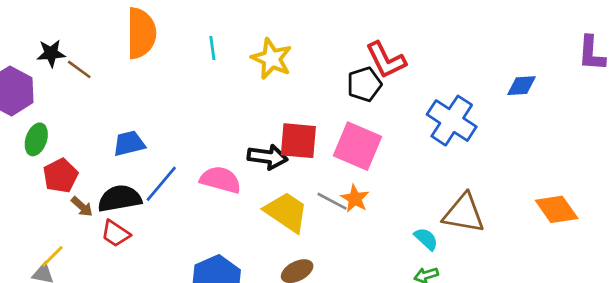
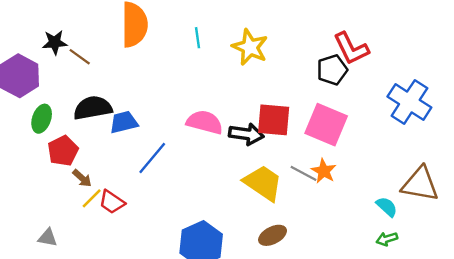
pink semicircle: (220, 180) -> (205, 122), moved
black semicircle: (120, 199) -> (93, 108), moved
yellow line: (52, 256) -> (92, 198), moved

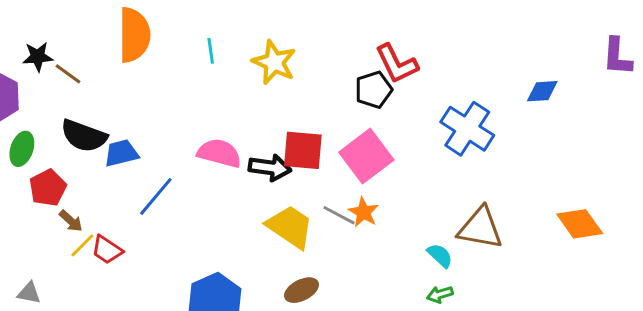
black semicircle: (93, 108) -> (84, 136), turned -150
pink square: (326, 125) -> (366, 156), turned 30

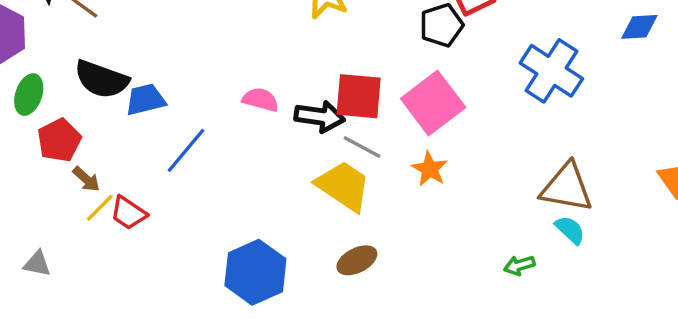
pink semicircle: (219, 153) -> (260, 100), size x0.7
gray line: (339, 215) -> (362, 147), moved
cyan semicircle: (440, 256) -> (570, 230), moved

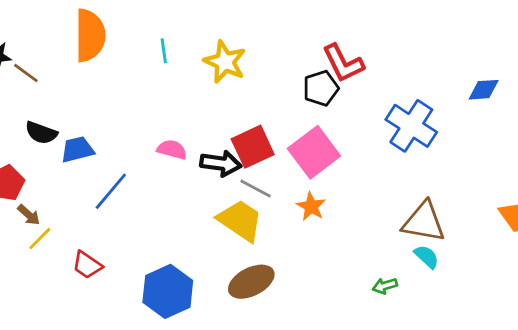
black semicircle: (101, 79) -> (41, 133), size x0.7
red square: (359, 96) -> (253, 147), turned -30
red trapezoid: (129, 213) -> (87, 265), moved
brown ellipse: (357, 260) -> (251, 282), size x1.4

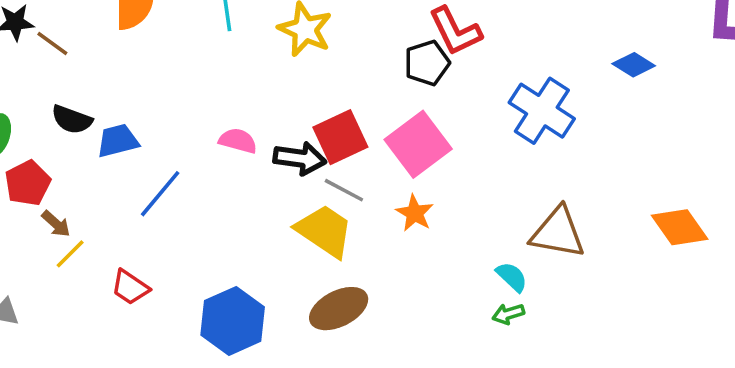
blue diamond: (484, 90) -> (634, 65), turned 36
cyan semicircle: (427, 257) -> (512, 277), moved

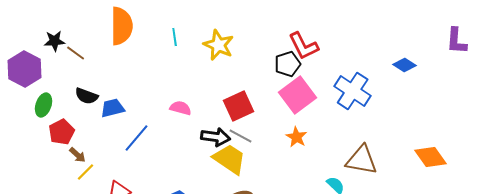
pink square: (418, 144) -> (298, 95), moved
black arrow: (300, 158) -> (216, 137), moved
orange star: (415, 213) -> (297, 137), moved

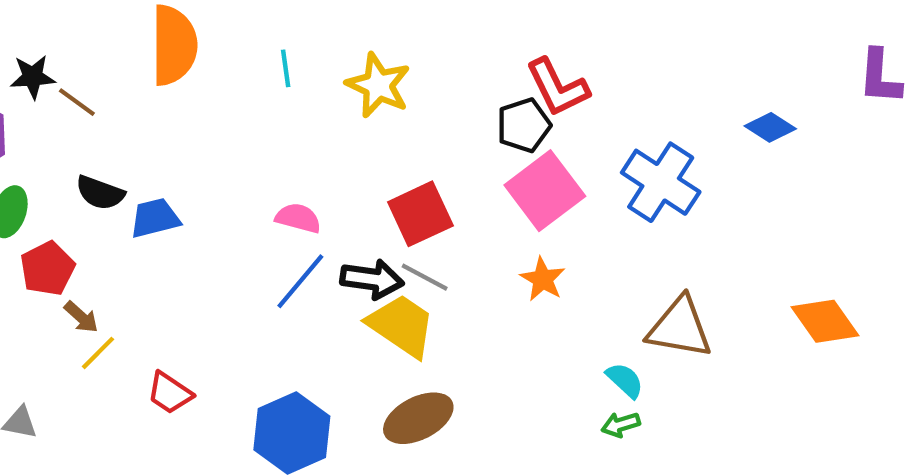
blue line: (137, 138) -> (300, 281), moved

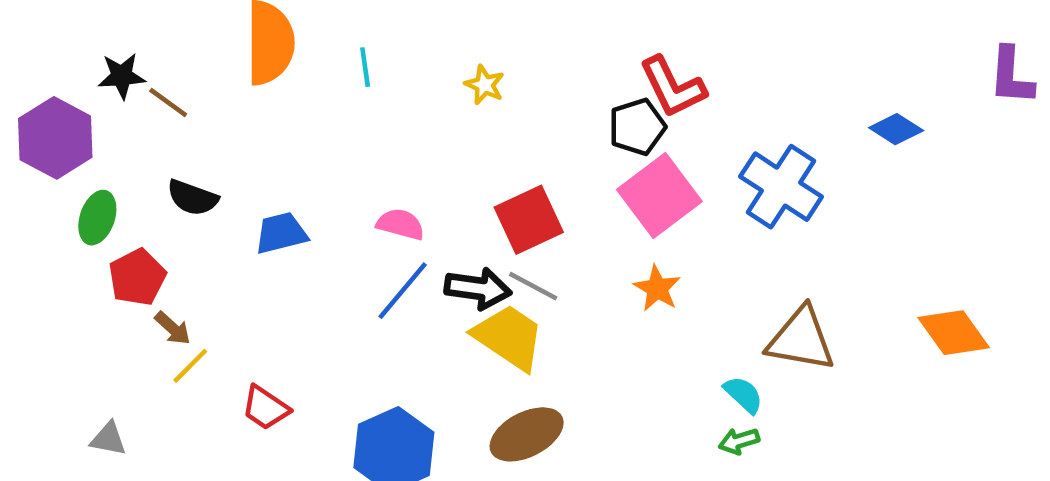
cyan line: (286, 68) -> (365, 67), moved
yellow star: (378, 85) -> (485, 85), size x0.6
blue trapezoid: (155, 218) -> (281, 233), moved

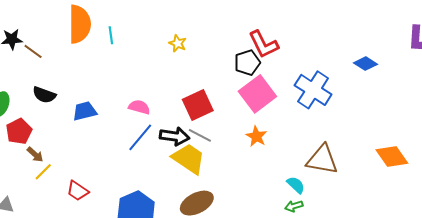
cyan line: (365, 67) -> (111, 35), moved

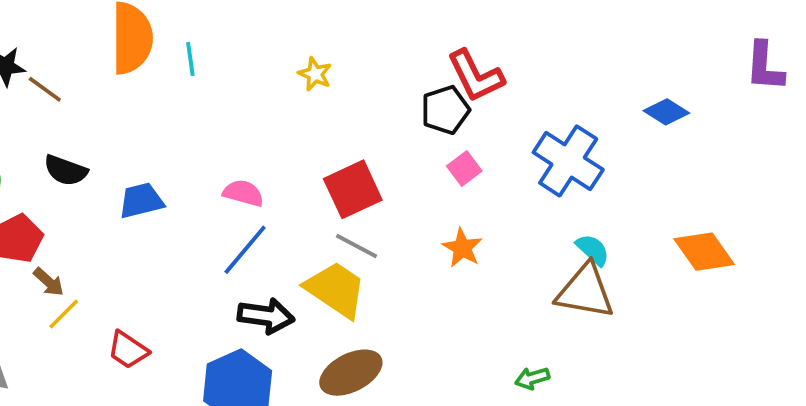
pink square: (257, 94) -> (464, 169), size x0.5
black arrow: (175, 136) -> (266, 316), moved
orange diamond: (392, 157) -> (704, 252), moved
cyan semicircle: (296, 185) -> (593, 250), moved

